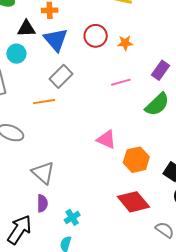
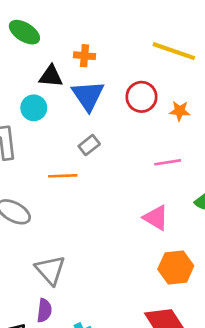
gray rectangle: (61, 76) -> (89, 145), size x0.7
pink triangle: (106, 140) -> (156, 218), moved

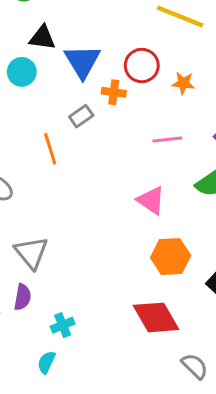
orange cross: (85, 56) -> (114, 92), moved
orange line: (63, 176) -> (50, 149), turned 72

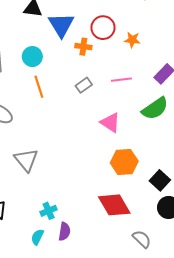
cyan circle: (22, 72) -> (32, 57), moved
gray rectangle: (81, 116) -> (84, 85), moved
purple semicircle: (23, 297) -> (64, 232), moved

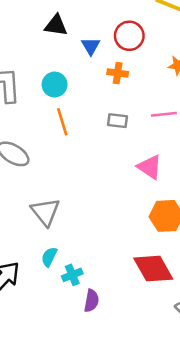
blue triangle: (61, 25) -> (91, 46), size x0.6
red circle: (103, 28) -> (129, 36), moved
gray rectangle: (84, 85) -> (118, 121), turned 42
cyan semicircle: (37, 237) -> (49, 257), moved

